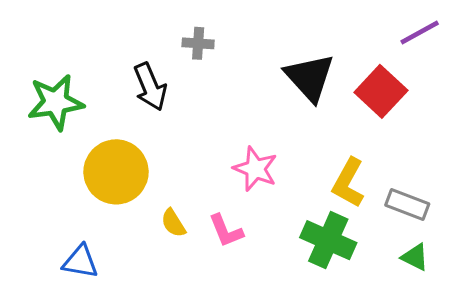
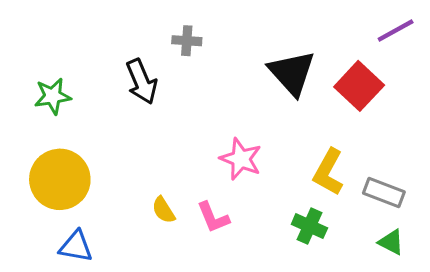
green star: (56, 102) -> (53, 96), size x0.7
yellow circle: (116, 172) -> (60, 179), moved
green cross: (328, 240) -> (309, 226), size x0.7

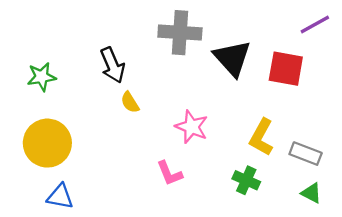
gray cross: (187, 41) -> (180, 33), moved, size x1.8
red square: (359, 86) -> (286, 69), turned -33
yellow semicircle: (163, 210) -> (130, 102), moved

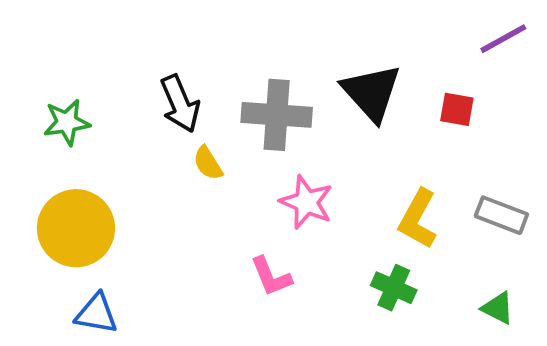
gray cross: (180, 33) -> (277, 115), moved
red square: (286, 69) -> (457, 109), size x0.6
gray rectangle: (306, 154) -> (501, 215), moved

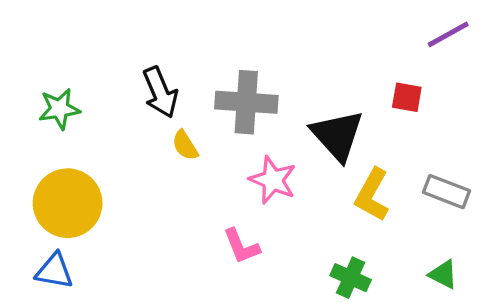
black triangle: (371, 93) -> (337, 135), moved
green cross: (394, 288) -> (351, 278), moved
blue triangle: (96, 314) -> (54, 271), moved

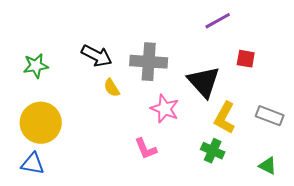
purple line: (448, 34) -> (218, 21), moved
black arrow: (160, 92) -> (97, 56), turned -40
green cross: (351, 278) -> (213, 151), moved

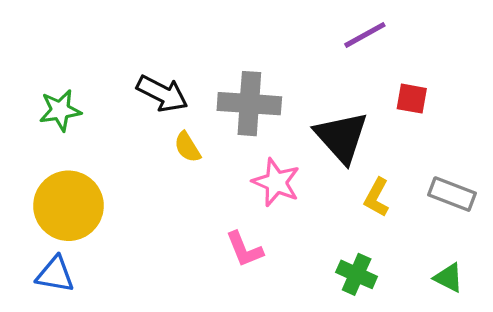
yellow L-shape: (225, 118) -> (377, 197), size x0.7
green cross: (213, 151) -> (357, 274), moved

